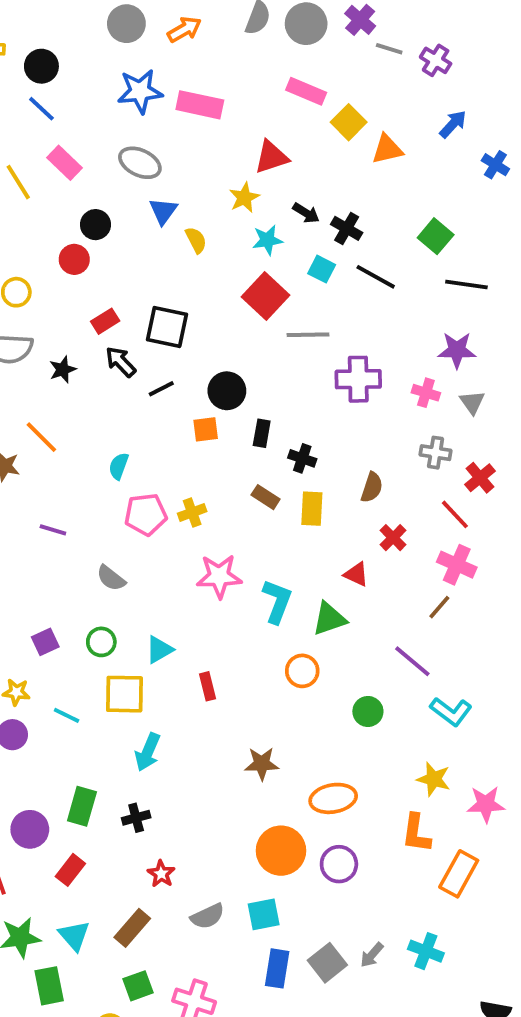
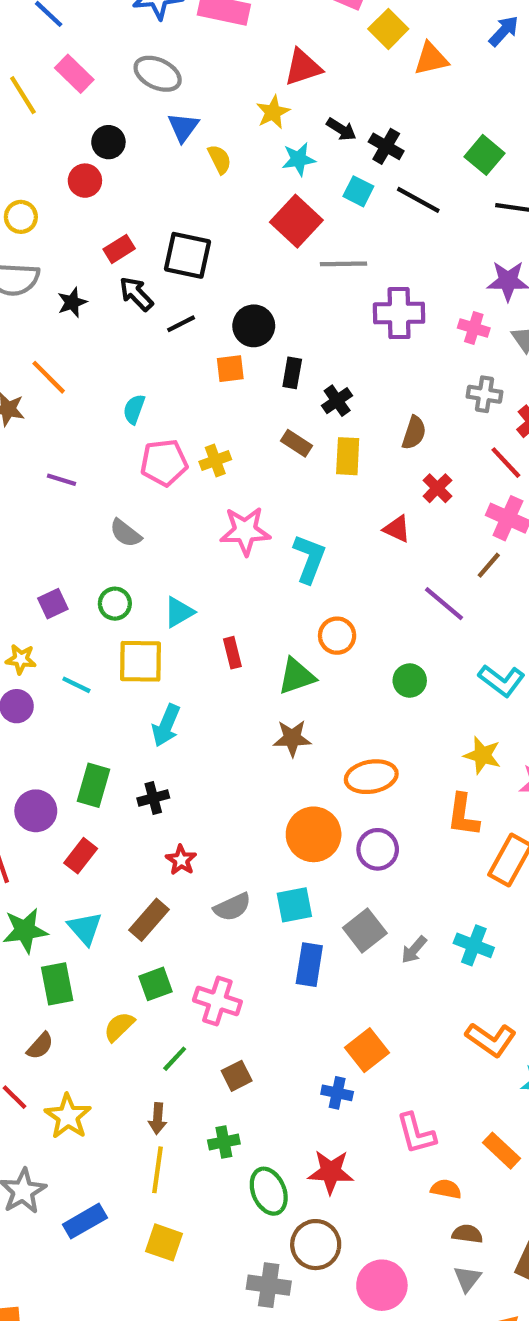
black cross: (302, 458) -> (337, 401), turned 36
green triangle: (329, 619) -> (296, 676), moved
purple line: (412, 661) -> (444, 604), moved
gray square: (327, 963) -> (365, 930), moved

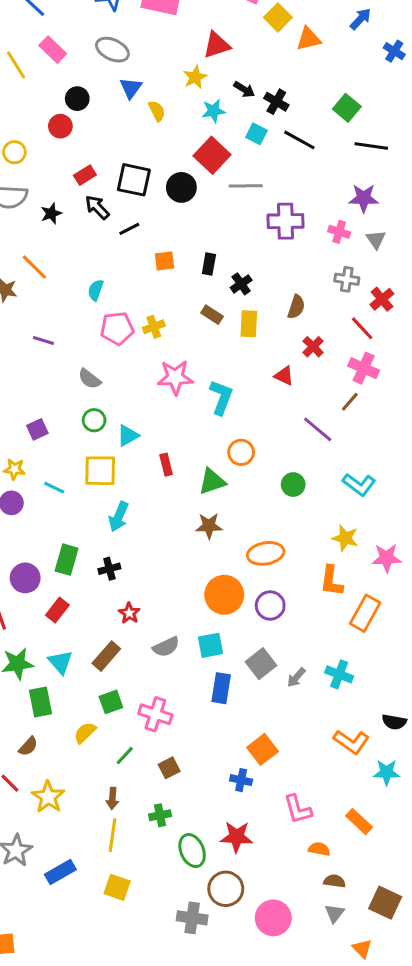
black circle: (254, 326) -> (181, 187), moved
green circle: (115, 604) -> (94, 420), moved

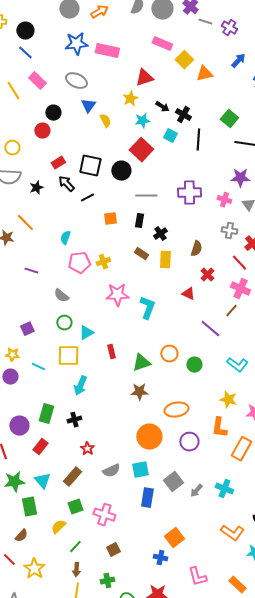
black line: (299, 140) -> (198, 140), turned 65
gray line: (246, 186) -> (146, 196), moved
orange circle: (241, 452) -> (169, 354), moved
purple circle: (270, 605) -> (189, 442), moved
green line: (125, 756) -> (75, 547), moved

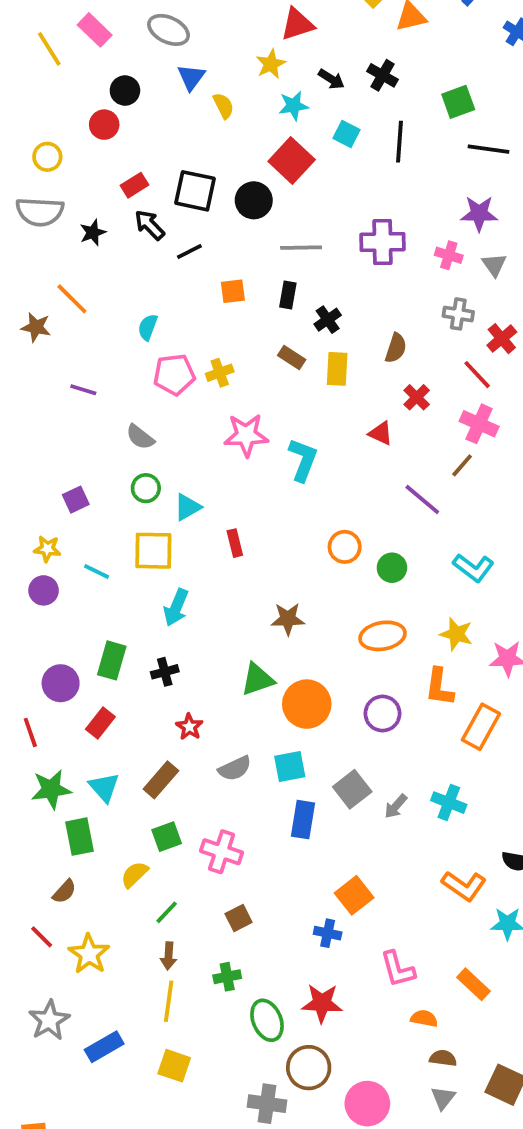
black cross: (183, 115) -> (383, 75), moved
green square: (229, 119) -> (458, 102), turned 30
green triangle: (141, 363) -> (258, 679), moved
orange ellipse: (176, 410) -> (383, 636), moved

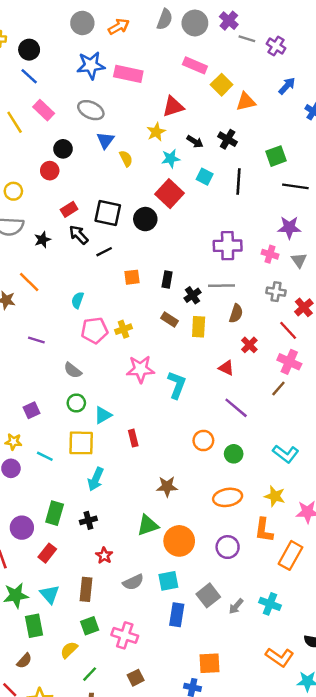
gray line: (301, 248) -> (222, 286), moved
purple line: (422, 500) -> (236, 408), moved
brown rectangle: (161, 780) -> (86, 589), turned -35
orange square: (354, 895) -> (209, 663), turned 35

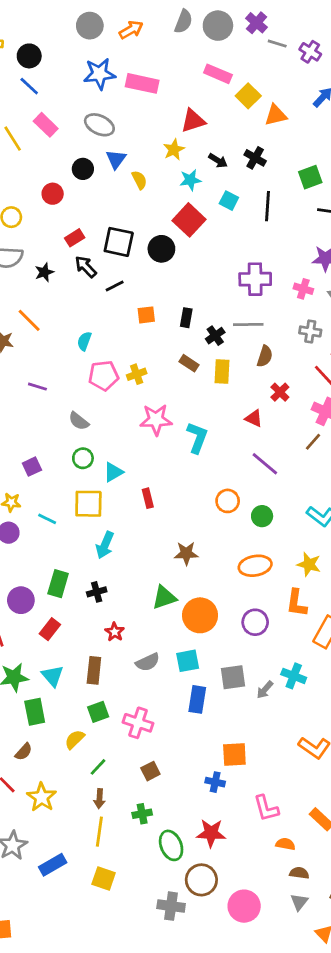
black circle: (63, 149) -> (83, 169), moved
gray square: (208, 595) -> (233, 677), turned 30
cyan cross: (270, 604) -> (294, 676), moved

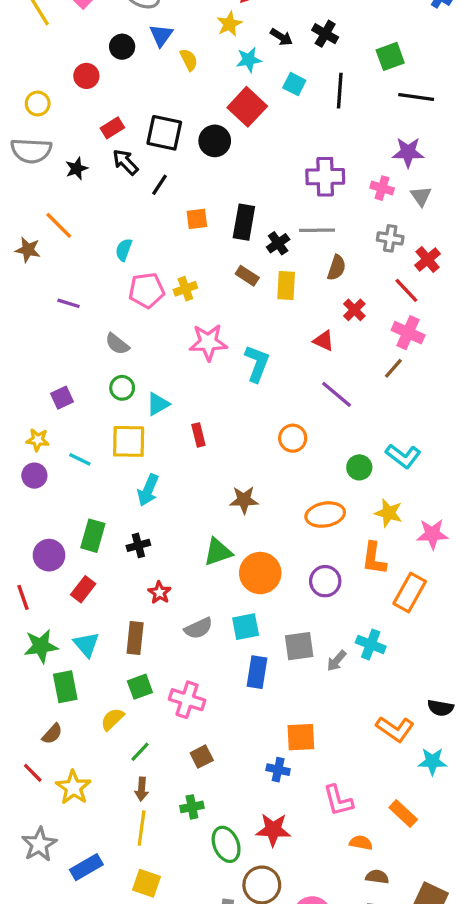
black line: (115, 286) -> (159, 185), turned -30
black rectangle: (186, 318) -> (244, 222), size x1.5
green circle: (262, 516) -> (359, 467), moved

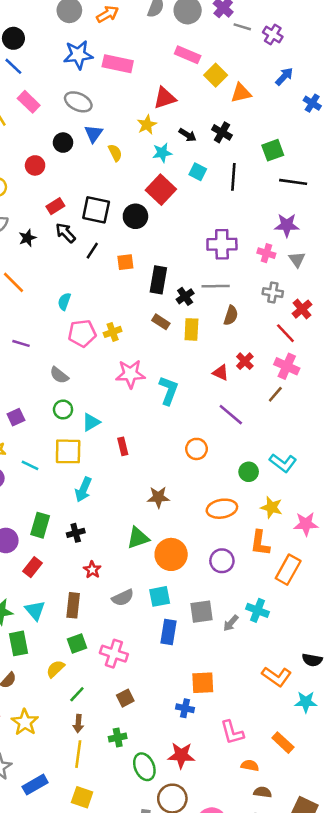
orange square: (197, 219) -> (125, 262), moved
red cross: (354, 310) -> (245, 361), moved

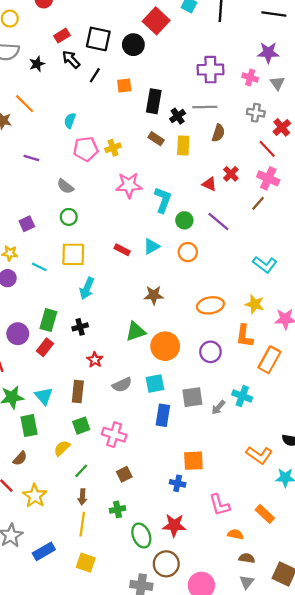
cyan triangle: (91, 422) -> (152, 246), moved
red rectangle: (123, 446) -> (122, 250), turned -49
green circle: (249, 472) -> (184, 220), moved
red rectangle: (32, 567) -> (45, 347), moved

